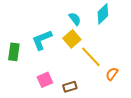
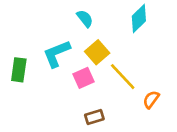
cyan semicircle: (75, 19) -> (85, 19), moved
pink square: (45, 80) -> (84, 78), moved

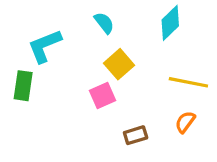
cyan L-shape: (57, 54) -> (45, 46), moved
yellow line: (123, 77) -> (188, 82), moved, turned -36
brown rectangle: (94, 117) -> (136, 135), moved

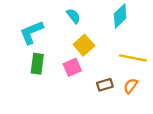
green rectangle: (23, 86) -> (37, 64), moved
brown rectangle: (136, 135) -> (105, 85), moved

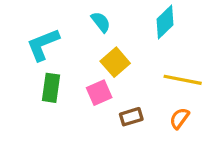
brown rectangle: (105, 85) -> (131, 117), moved

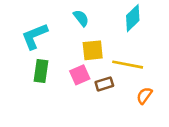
yellow square: (115, 62) -> (93, 50), turned 35
yellow line: (183, 80) -> (128, 65), moved
brown rectangle: (131, 117) -> (104, 84), moved

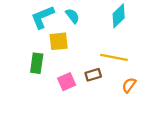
cyan L-shape: (35, 36) -> (42, 17), moved
yellow square: (93, 50) -> (59, 41), moved
pink square: (80, 75) -> (67, 82), moved

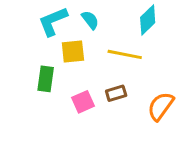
yellow line: (114, 57) -> (125, 54), moved
orange semicircle: (129, 85) -> (161, 106), size x1.5

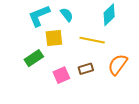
green rectangle: (46, 79) -> (34, 58), turned 48
orange semicircle: (161, 106) -> (118, 65), moved

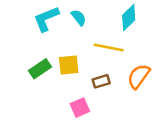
yellow square: (54, 38) -> (69, 65), moved
pink square: (61, 75) -> (80, 108), moved

